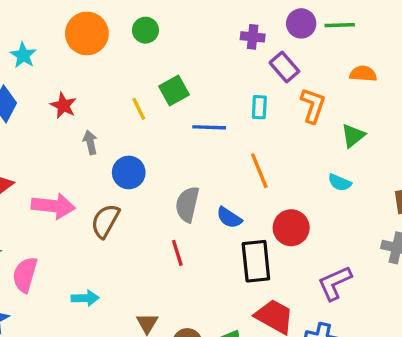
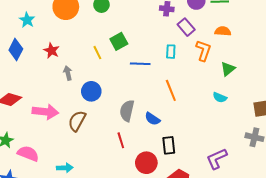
orange semicircle: (363, 74) -> (223, 31), moved
red circle: (291, 228) -> (146, 163), moved
black rectangle: (256, 261) -> (169, 145), size x0.7
pink semicircle: (25, 275) -> (28, 154), turned 95

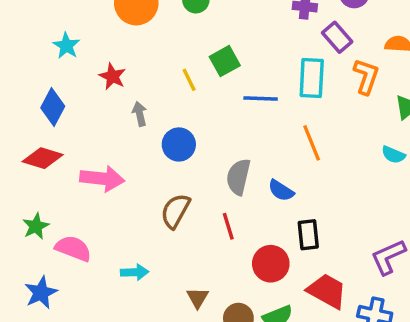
cyan star: (27, 20) -> (66, 46), moved
blue diamond: (16, 50) -> (53, 107), moved
cyan rectangle: (171, 52) -> (312, 78), size x1.6
brown semicircle: (77, 121) -> (175, 211), moved

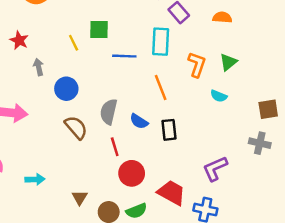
green square: (225, 61) -> (99, 29), turned 30
orange L-shape: (366, 76) -> (197, 65), moved
brown semicircle: (175, 211) -> (76, 127), moved, turned 110
red line: (228, 226) -> (115, 147), moved
black rectangle: (308, 235) -> (169, 130), moved

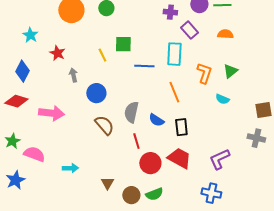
red trapezoid: (171, 193) -> (179, 158), moved

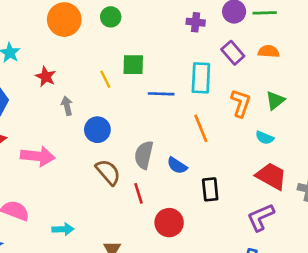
purple rectangle: (189, 30) -> (233, 53), moved
black rectangle: (181, 127) -> (210, 189), moved
red line: (136, 141) -> (139, 193), moved
red trapezoid: (179, 158) -> (271, 176), moved

